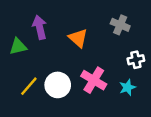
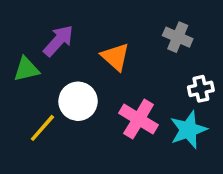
purple arrow: (40, 27) -> (58, 41), turned 55
white circle: (58, 85) -> (78, 101), moved
cyan star: (127, 87) -> (188, 130), size x1.5

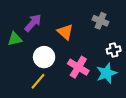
yellow line: (42, 128) -> (38, 81), moved

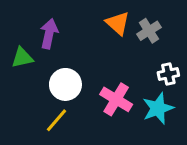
gray cross: (100, 21) -> (149, 31), turned 35
purple arrow: (33, 23) -> (49, 34), turned -30
orange triangle: (65, 32) -> (118, 23), moved

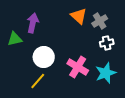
white cross: (168, 74) -> (107, 43), moved

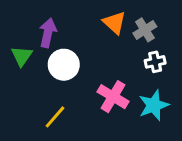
green triangle: (15, 39) -> (22, 56), turned -42
white circle: (44, 57) -> (64, 65), moved

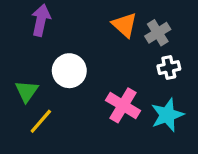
purple arrow: (48, 33) -> (41, 20), moved
green triangle: (22, 56) -> (27, 91), moved
yellow line: (55, 117) -> (41, 121), moved

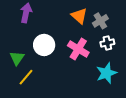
pink cross: (123, 105) -> (78, 49), moved

